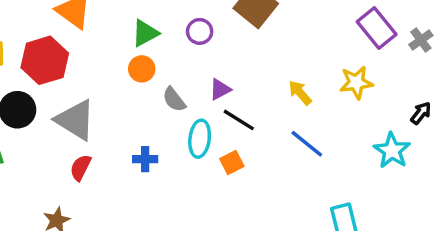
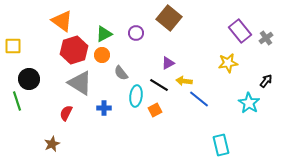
red hexagon: (45, 60) -> (74, 50), moved
purple triangle: (220, 89) -> (168, 63), moved
yellow arrow: (300, 93) -> (184, 81), moved, turned -42
gray triangle: (75, 120) -> (80, 83), moved

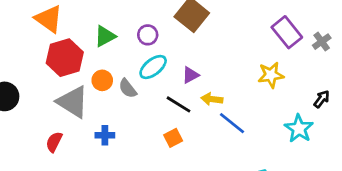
orange circle: (102, 55) -> (102, 80), moved
cyan ellipse: (136, 96) -> (153, 67), moved, turned 45

